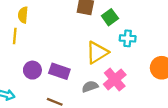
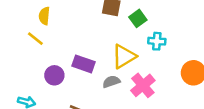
yellow line: (15, 36) -> (35, 39), turned -56
purple rectangle: (59, 71) -> (83, 64), moved
gray semicircle: (90, 87) -> (111, 82), moved

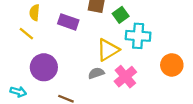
cyan cross: (157, 41) -> (138, 36), size x1.5
purple rectangle: (83, 64) -> (68, 22), moved
purple circle: (54, 75) -> (44, 67), size x1.5

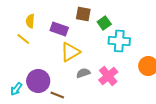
yellow triangle: (108, 50) -> (70, 52), moved
purple circle: (44, 67) -> (38, 81), moved
cyan arrow: (18, 92) -> (16, 89), turned 112

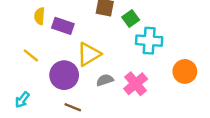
purple rectangle: (59, 29) -> (63, 26), moved
yellow line: (23, 39) -> (31, 55), moved
purple circle: (38, 81) -> (64, 75), moved

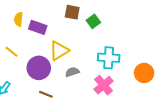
cyan cross: (149, 41) -> (109, 58), moved
orange circle: (185, 71) -> (144, 73), moved
pink cross: (136, 84) -> (104, 85), moved

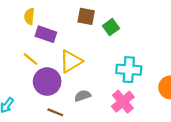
yellow semicircle: (18, 19) -> (29, 16), moved
yellow line: (11, 52) -> (31, 59), moved
gray semicircle: (72, 72) -> (83, 96), moved

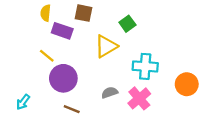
brown square: (86, 16) -> (84, 13), moved
yellow triangle: (71, 61) -> (106, 46), moved
gray semicircle: (83, 96) -> (110, 93), moved

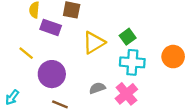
green square: (127, 24) -> (128, 37), moved
yellow line: (47, 56) -> (26, 53), moved
orange circle: (187, 84) -> (173, 57), moved

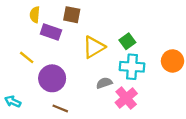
gray semicircle: (97, 88) -> (104, 83), moved
cyan arrow: (12, 97) -> (13, 101), turned 77

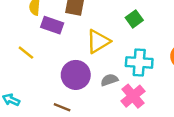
green square: (127, 41) -> (134, 19), moved
purple circle: (52, 78) -> (76, 75), moved

